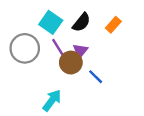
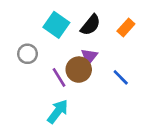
purple line: (58, 47) -> (59, 77), moved
gray circle: (25, 48) -> (28, 54), size x0.6
blue line: (96, 77) -> (121, 77), moved

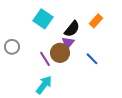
black semicircle: (90, 25) -> (72, 29), moved
gray circle: (28, 54) -> (12, 47), moved

